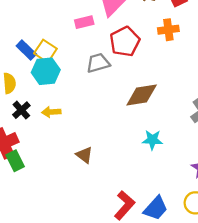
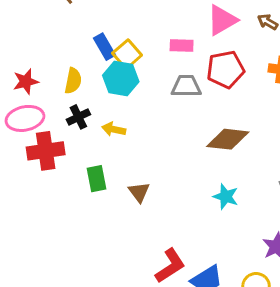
pink rectangle: (84, 22) -> (182, 46), moved
green rectangle: (15, 161) -> (97, 179), moved

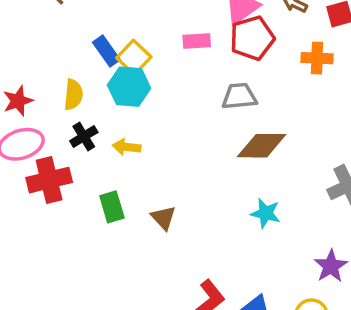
red pentagon: (226, 69) -> (252, 38), moved
gray trapezoid: (186, 86) -> (239, 96), moved

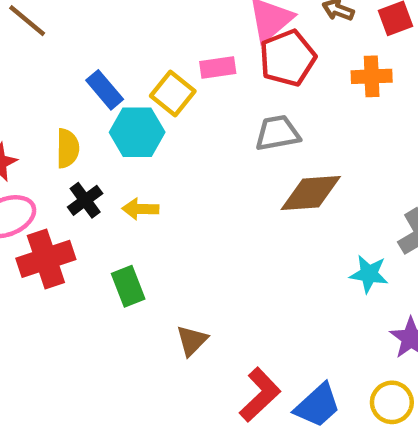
yellow square: (134, 57) -> (173, 94), moved
cyan star: (266, 213) -> (369, 274), moved
brown triangle: (163, 218) -> (192, 341), moved, turned 32

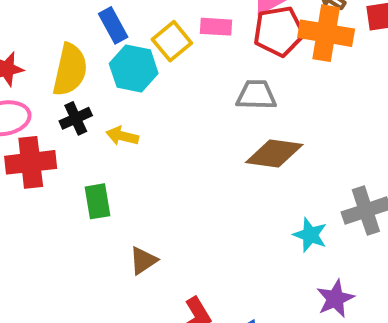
orange cross: (372, 76) -> (326, 33), moved, size x1.5
yellow semicircle: (68, 148) -> (70, 70), size x1.5

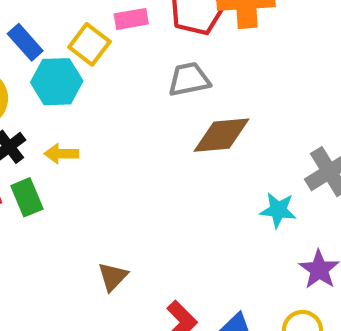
green rectangle: (98, 201) -> (27, 197), moved

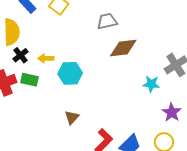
cyan hexagon: (57, 82) -> (70, 73), moved
green rectangle: (27, 197) -> (30, 80), turned -54

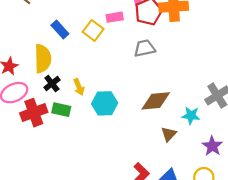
brown diamond: (123, 48) -> (156, 101), moved
yellow arrow: (46, 58) -> (79, 87), turned -112
brown triangle: (72, 117) -> (169, 134), moved

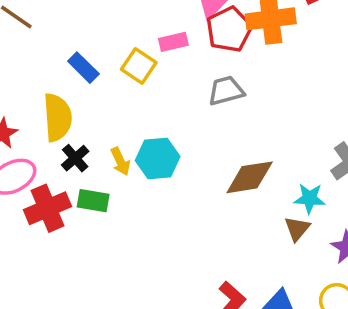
cyan hexagon: (105, 103) -> (158, 158), moved
brown triangle: (169, 134) -> (297, 229), moved

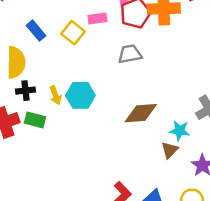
black cross: (75, 158) -> (25, 91), turned 30

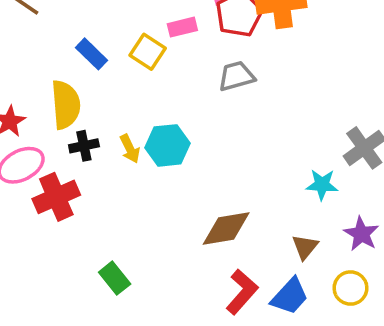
brown diamond: (141, 113) -> (226, 228), moved
green rectangle: (35, 120) -> (115, 278), moved, turned 42
brown triangle: (170, 150) -> (305, 247), moved

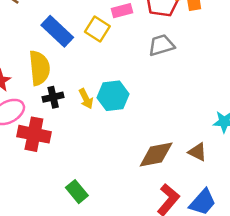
blue rectangle: (92, 54) -> (57, 31), size x1.4
red cross: (56, 197) -> (34, 134), turned 36
brown triangle: (305, 247) -> (197, 152), moved, turned -42

